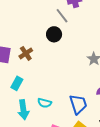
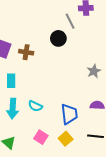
brown cross: (26, 53) -> (26, 52), turned 32
cyan rectangle: (17, 83) -> (11, 81), turned -40

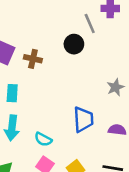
cyan semicircle: (35, 106) -> (43, 139), moved
blue trapezoid: (69, 114) -> (83, 119), moved

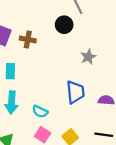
gray star: (115, 87) -> (88, 57), moved

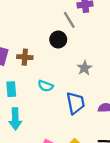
cyan semicircle: (40, 112) -> (45, 86), moved

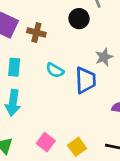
blue trapezoid: (75, 103) -> (86, 80), moved

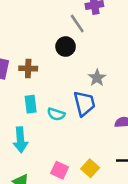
cyan rectangle: (14, 67) -> (31, 104), moved
cyan semicircle: (55, 70) -> (56, 114), moved

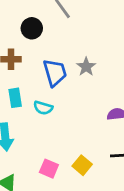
black circle: (66, 47) -> (32, 28), moved
blue trapezoid: (84, 103) -> (55, 73), moved

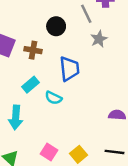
gray star: (86, 67) -> (99, 39), moved
cyan rectangle: (15, 98) -> (30, 85), turned 49

